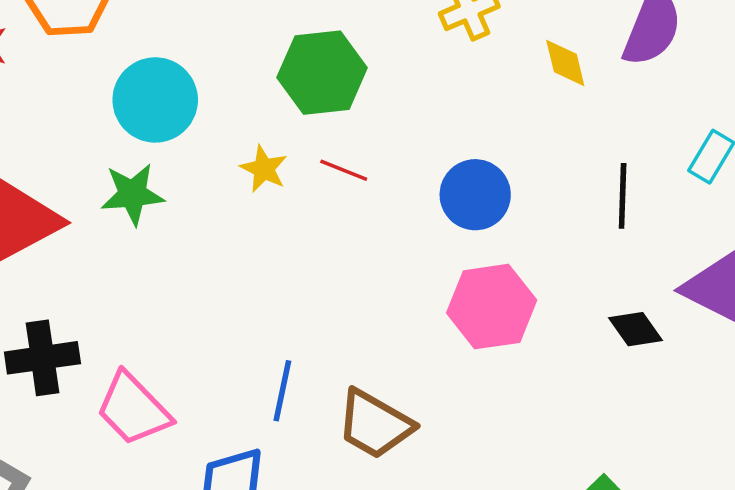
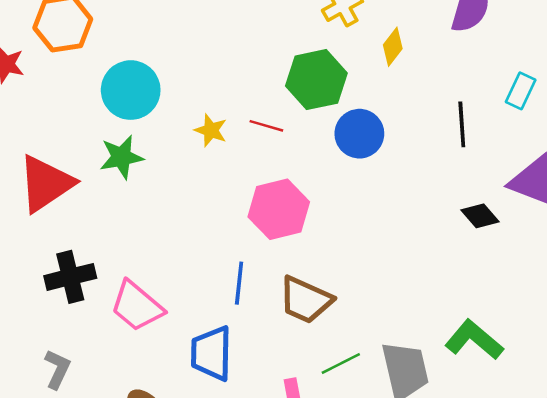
yellow diamond: (565, 63) -> (393, 47), moved, turned 57
green hexagon: (322, 73) -> (316, 80), moved
pink hexagon: (492, 307) -> (279, 209), moved

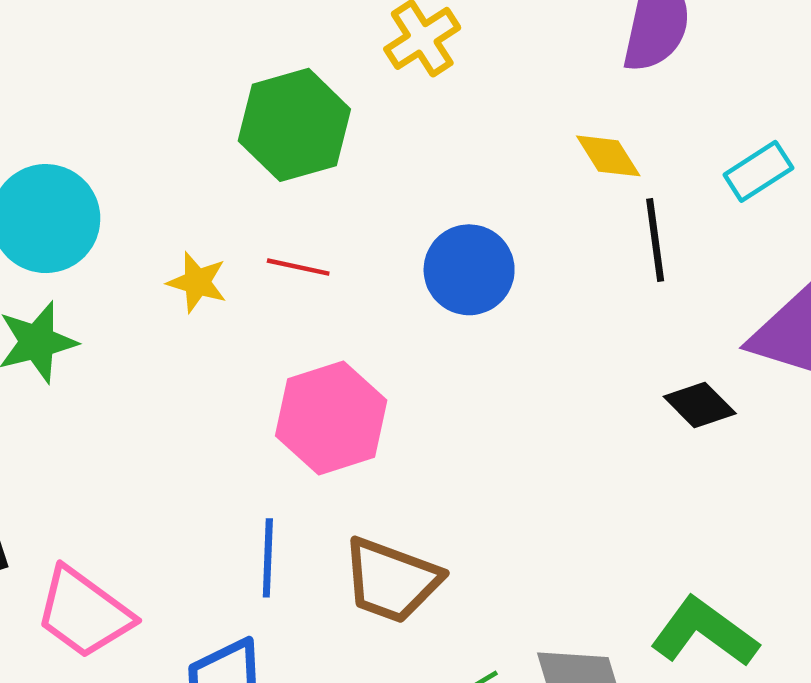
yellow diamond: (393, 47) -> (608, 156), moved, turned -66
green hexagon: (316, 80) -> (294, 125), moved
cyan rectangle: (521, 91) -> (758, 171), turned 36

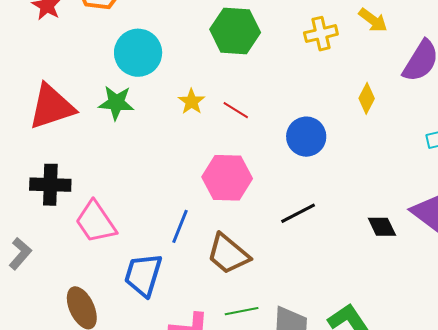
green hexagon: (294, 125) -> (235, 31), moved
yellow diamond: (608, 156) -> (367, 98), moved, turned 40
black line: (655, 240) -> (298, 213), moved, turned 51

